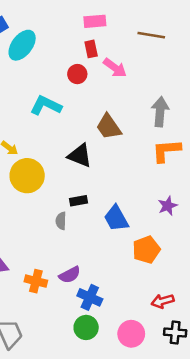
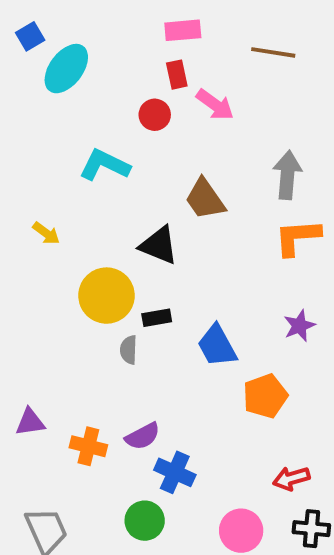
yellow circle: (27, 176) -> (106, 296), moved
green circle: (86, 327) -> (145, 521), moved

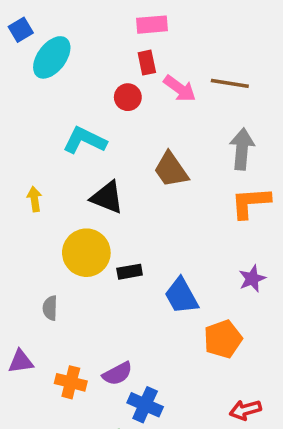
brown line: (273, 52) -> (230, 83), moved
yellow arrow: (46, 233) -> (34, 199), turned -135
black triangle: (159, 245) -> (107, 197), moved
gray semicircle: (129, 350) -> (50, 308), moved

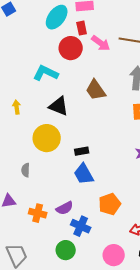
cyan ellipse: (52, 57) -> (57, 17), moved
red circle: (128, 97) -> (71, 48), size x1.5
black rectangle: (130, 272) -> (82, 151), moved
blue trapezoid: (181, 296) -> (84, 174), moved
orange pentagon: (223, 339) -> (110, 204), moved

